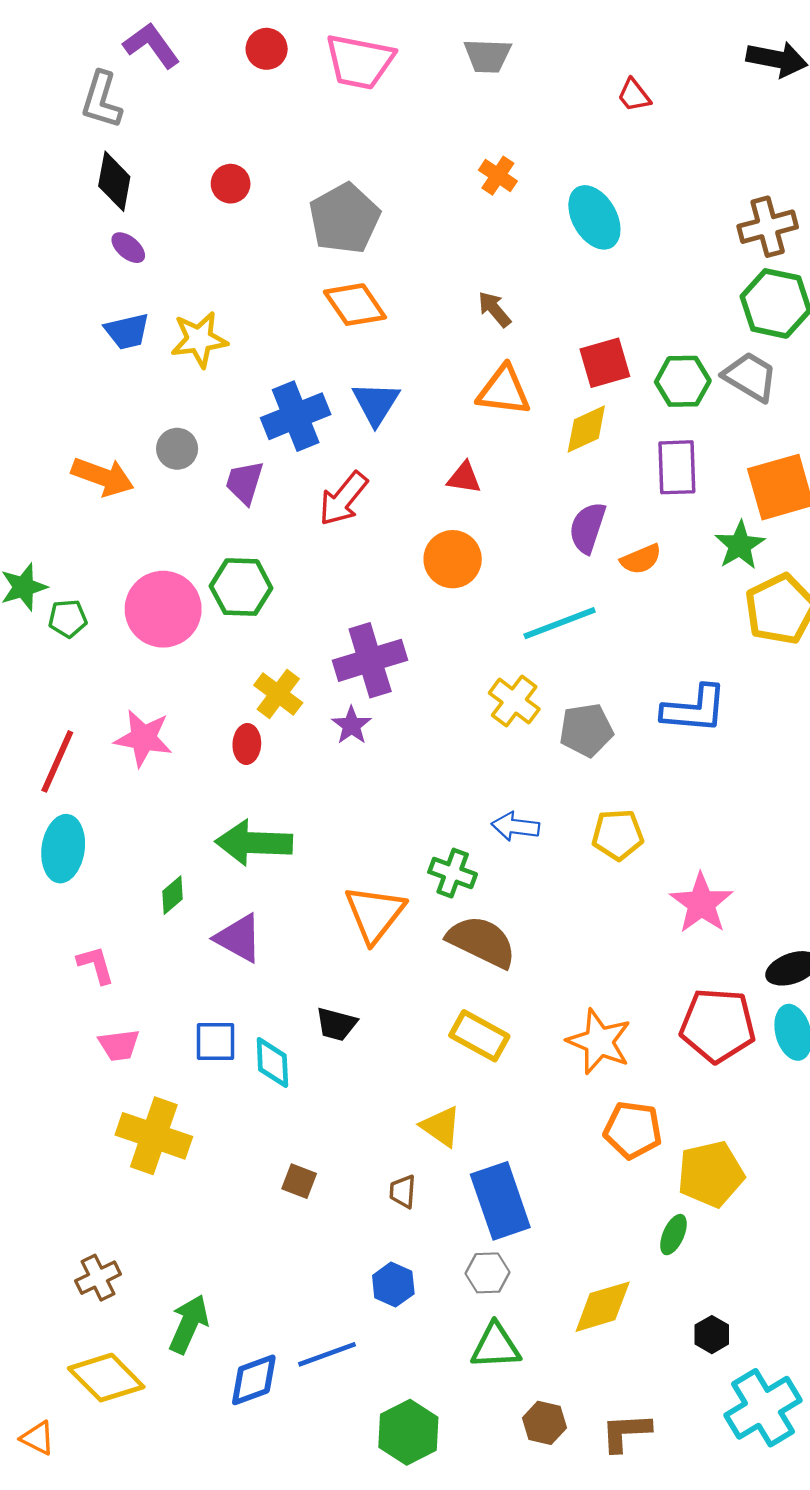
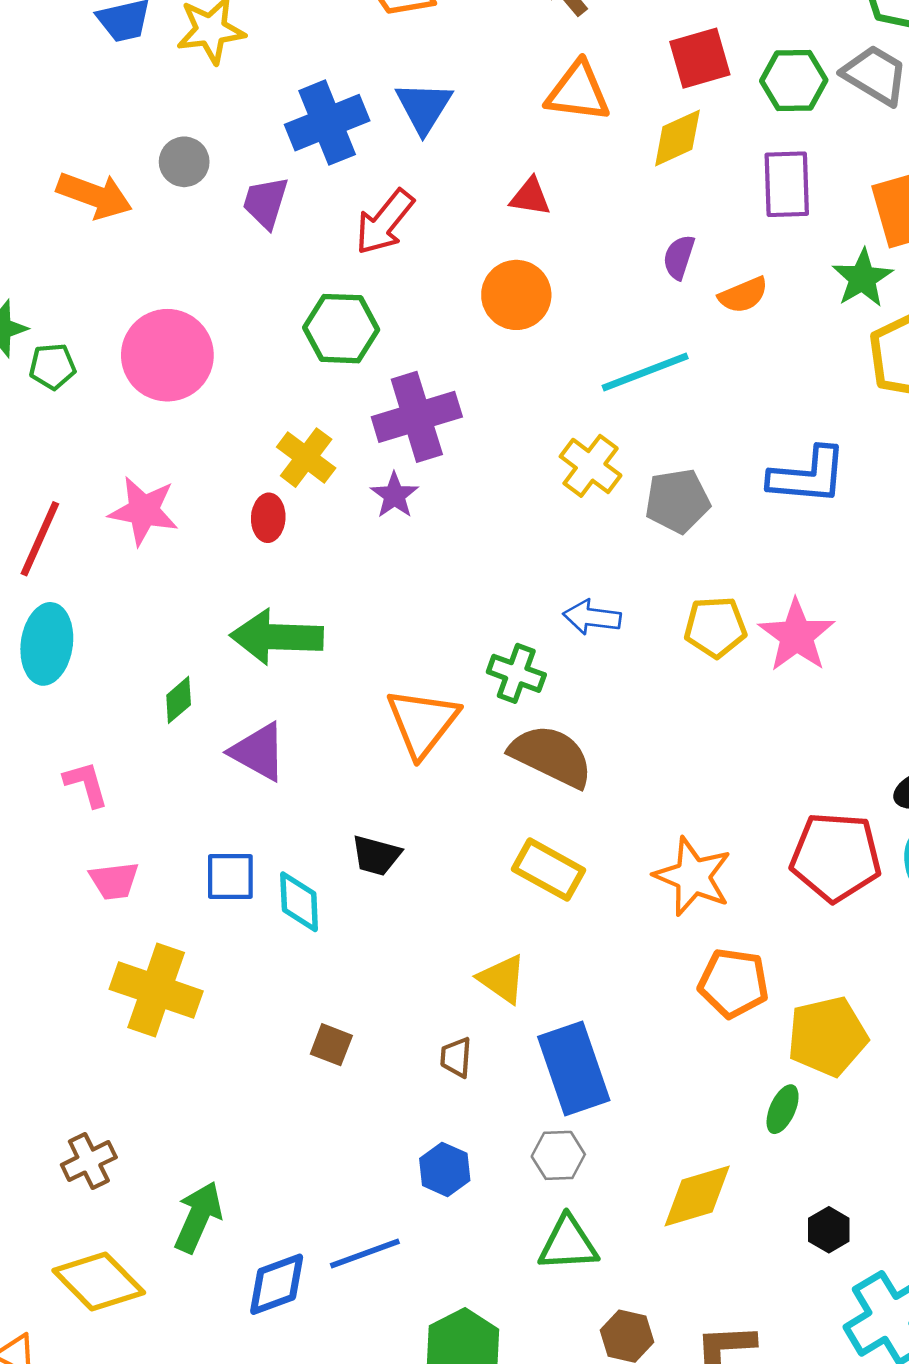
purple semicircle: (587, 528) -> (679, 257), size x0.7
green hexagon: (241, 587) -> (341, 329), moved
pink star: (701, 903) -> (797, 635), moved

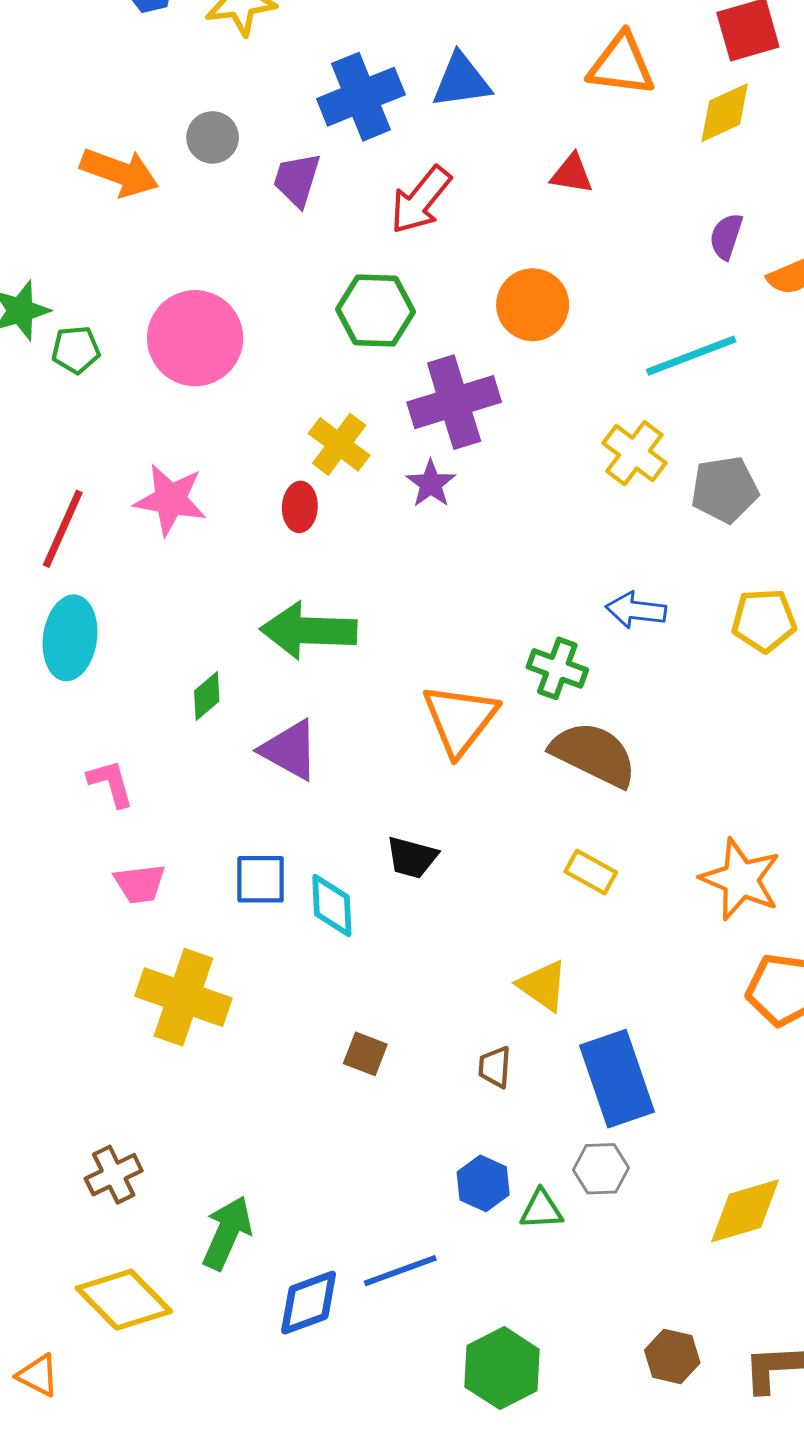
blue triangle: (424, 107) -> (461, 81), turned 50
orange circle: (516, 295) -> (533, 305), moved
yellow rectangle: (549, 870) -> (591, 872), size x0.7
green triangle: (568, 1244) -> (541, 1210), moved, size x0.7

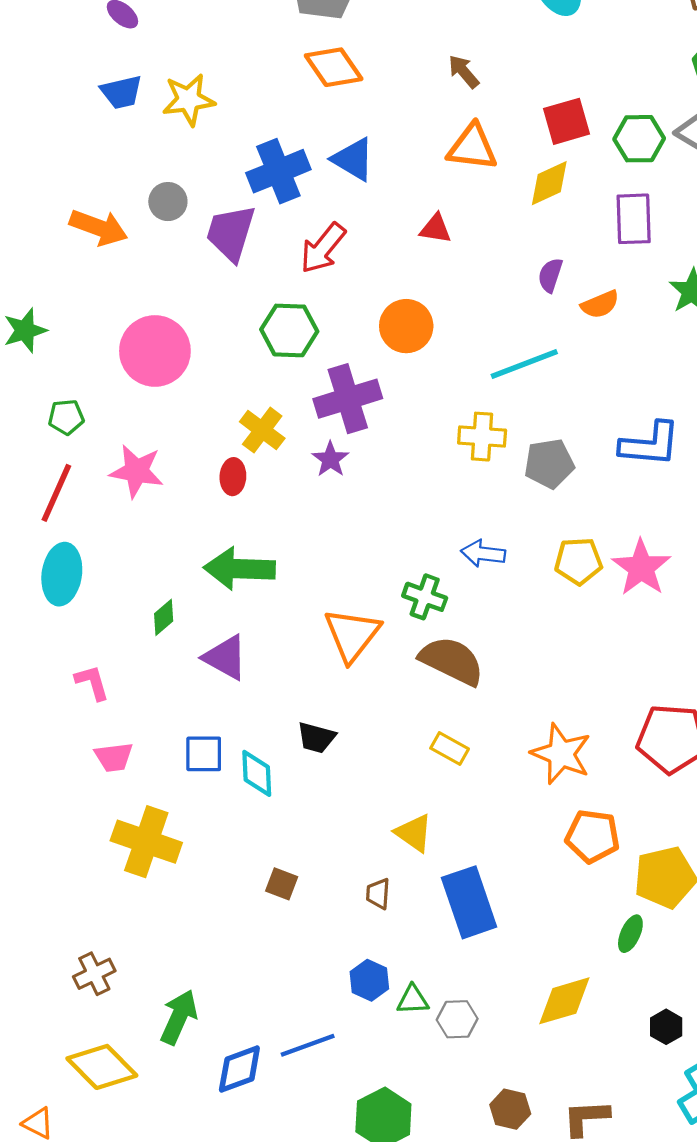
blue triangle: (461, 81) -> (353, 159), turned 39
purple trapezoid: (297, 180) -> (231, 233), size x1.4
green pentagon: (76, 350) -> (66, 417), moved
yellow cross: (634, 453) -> (482, 437), turned -33
gray hexagon: (601, 1169) -> (457, 1019), moved

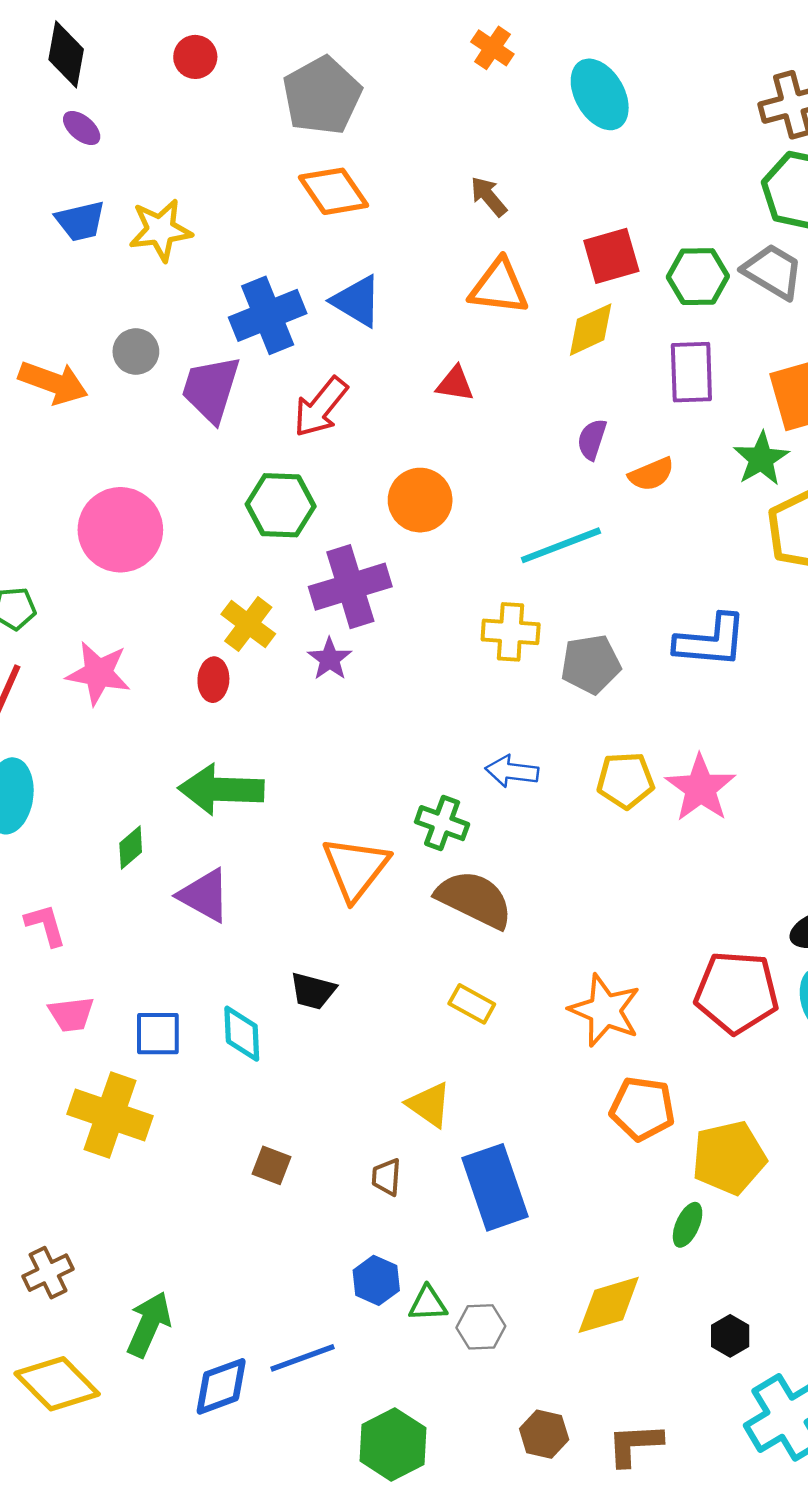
blue square: (204, 754) -> (158, 1034), moved

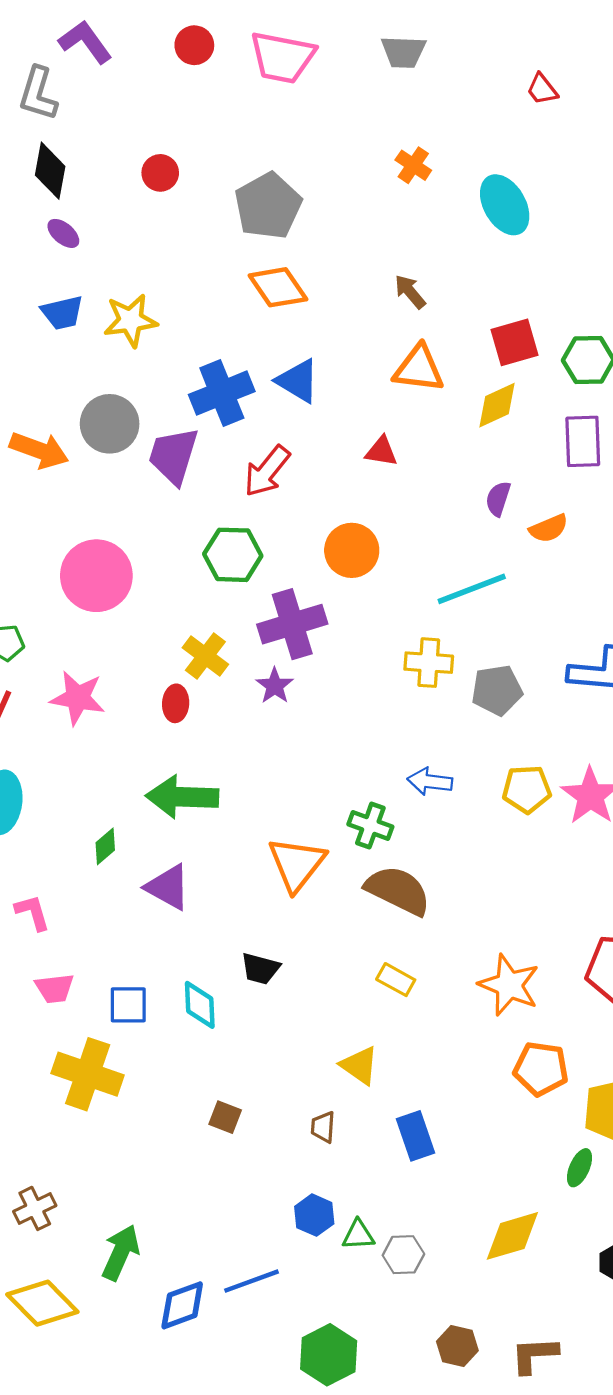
gray circle: (136, 351) -> (110, 424), size x1.5
blue rectangle: (495, 1187) -> (416, 1136), size x0.7

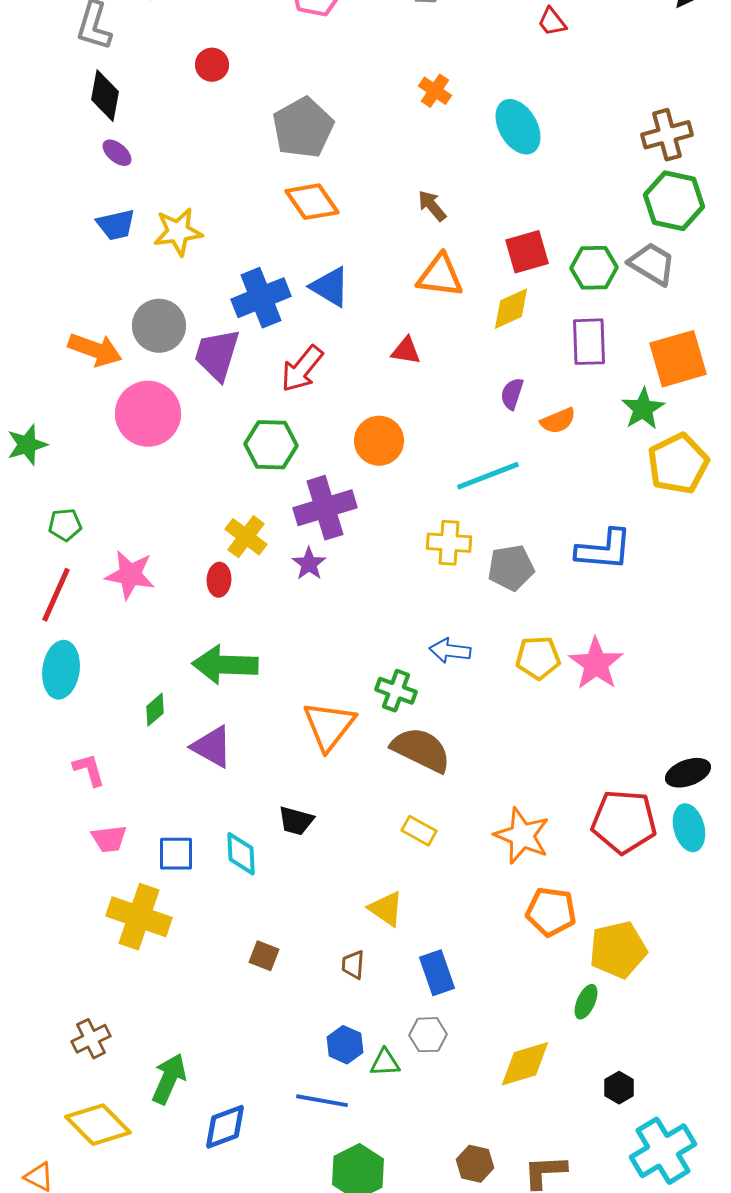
red circle: (160, 173) -> (212, 65), moved
pink circle: (96, 576) -> (148, 414), moved
gray hexagon: (403, 1255) -> (428, 1035), moved
blue line: (252, 1281) -> (322, 1101), moved, turned 30

